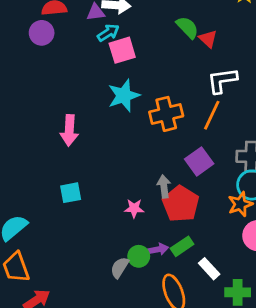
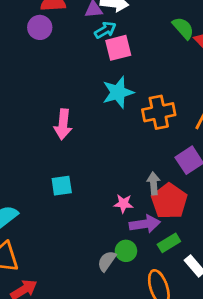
purple arrow: (158, 249) -> (145, 224), moved, size x1.5

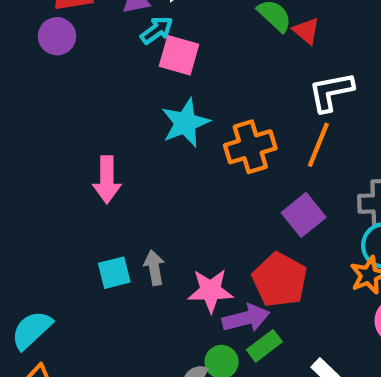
pink square: (118, 48) -> (179, 55), turned 36
gray arrow: (154, 183) -> (154, 268), moved
pink star: (123, 204) -> (210, 291), size x1.5
green rectangle: (169, 243) -> (264, 346), moved

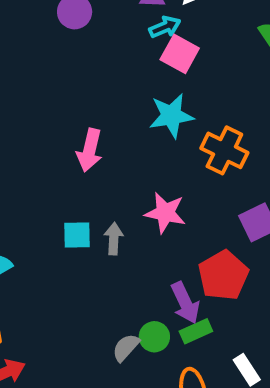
orange cross: (250, 147) -> (224, 150), turned 30
pink star: (210, 291) -> (165, 213), moved
purple arrow: (246, 318) -> (185, 303), turned 66

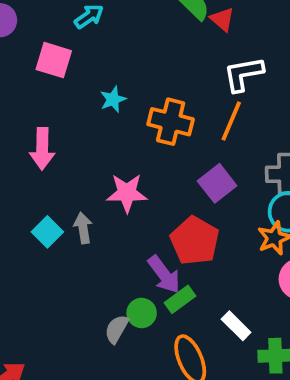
pink square: (180, 54) -> (54, 60), moved
cyan star: (171, 116) -> (113, 99), size x0.6
cyan square: (77, 235) -> (47, 232), turned -32

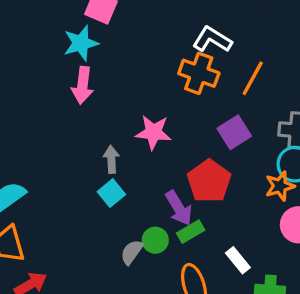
white L-shape: (243, 74) -> (212, 40), moved, turned 36
cyan star: (113, 99) -> (81, 43), moved, size x1.5
cyan square: (47, 232) -> (111, 193), moved

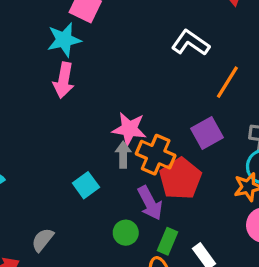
orange cross: (199, 73) -> (156, 155), moved
gray arrow: (111, 159) -> (123, 155), moved
green rectangle: (191, 232) -> (167, 241), moved, turned -40
gray semicircle: (132, 252) -> (43, 240), moved

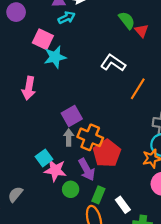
cyan star: (64, 40) -> (55, 57), moved
pink star: (129, 129) -> (55, 170), moved
purple square: (207, 133) -> (72, 116), moved

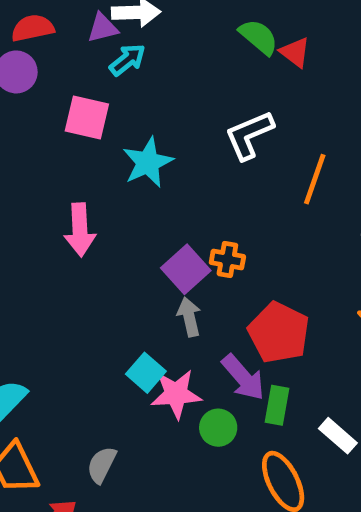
cyan star: (55, 57) -> (148, 162), moved
white L-shape: (113, 63) -> (249, 135), turned -45
orange cross: (90, 137) -> (227, 260), moved, size x0.6
green rectangle: (98, 195) -> (277, 405), moved

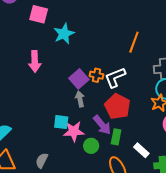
white L-shape: (249, 135) -> (115, 77), moved
cyan square: (146, 373) -> (61, 122), turned -35

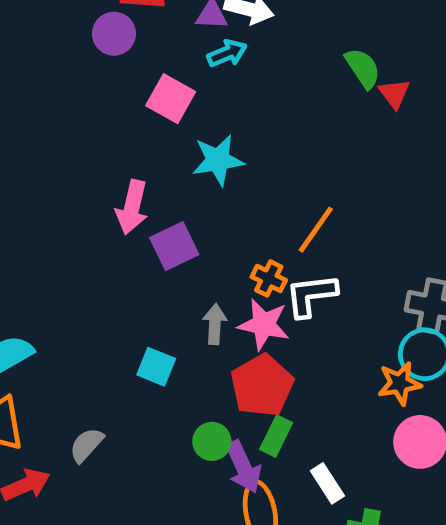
orange line: (134, 42) -> (316, 230), moved
purple square: (79, 79) -> (174, 246), moved
red pentagon: (117, 106) -> (262, 386), moved
purple arrow: (102, 125) -> (243, 467), moved
pink star: (74, 131) -> (264, 324), moved

